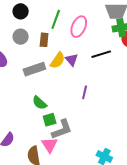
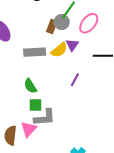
gray circle: (21, 37) -> (62, 22), moved
purple triangle: (72, 60) -> (72, 45), moved
purple line: (85, 92) -> (75, 80), moved

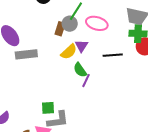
pink ellipse: (89, 23) -> (97, 23), turned 70
gray rectangle: (35, 52) -> (26, 54), moved
green semicircle: (30, 86) -> (80, 70), moved

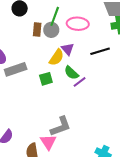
brown rectangle: (60, 29) -> (37, 29), moved
purple line: (86, 81) -> (80, 82), turned 40
green square: (48, 108) -> (46, 79), moved

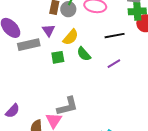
purple triangle: (68, 49) -> (49, 30), moved
purple line: (80, 82) -> (114, 64), moved

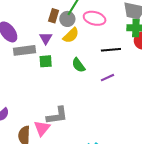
yellow semicircle: (71, 37) -> (71, 35), moved
green square: (58, 57) -> (46, 61), moved

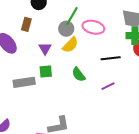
brown rectangle: (54, 16) -> (26, 24), moved
gray rectangle: (25, 50) -> (24, 82), moved

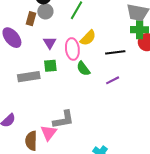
pink ellipse: (93, 27) -> (72, 49), moved, turned 70
gray circle: (66, 29) -> (45, 11), moved
yellow semicircle: (70, 45) -> (88, 38), moved

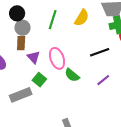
brown rectangle: (31, 19) -> (21, 43), moved
yellow semicircle: (88, 38) -> (82, 18), moved
green square: (50, 66) -> (39, 80), turned -32

